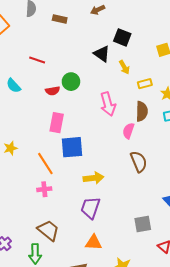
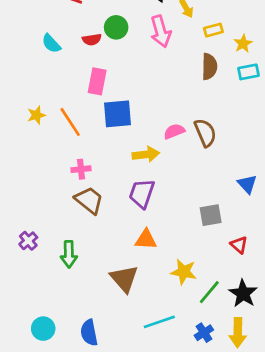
cyan semicircle: (14, 86) -> (51, 44), moved
pink arrow: (108, 104) -> (161, 31), moved
pink semicircle: (128, 131) -> (174, 131), moved, turned 49
orange line: (45, 164) -> (70, 122), moved
brown trapezoid: (48, 230) -> (89, 200), moved

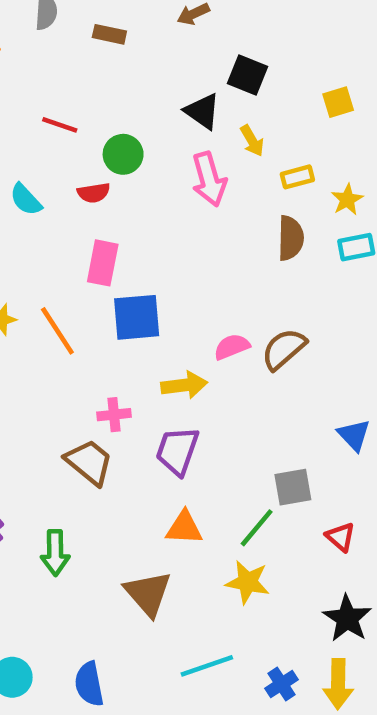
green circle: (116, 27) -> (123, 154), moved
brown semicircle: (205, 133) -> (284, 349), turned -108
pink cross: (81, 169) -> (114, 415), moved
green line: (209, 292) -> (257, 528), moved

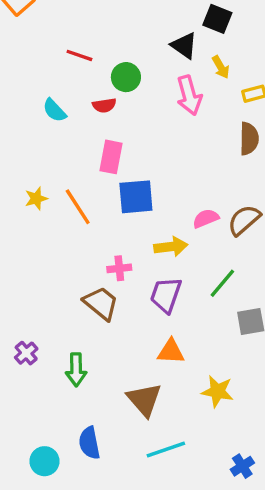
green line: (257, 528) -> (222, 283), moved
cyan line: (207, 666) -> (166, 450), moved
blue semicircle: (89, 684) -> (89, 443), moved

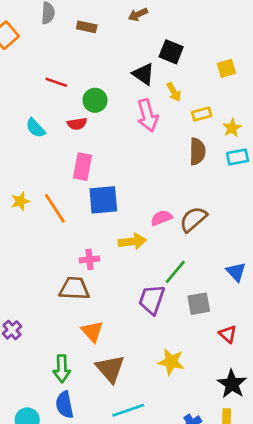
purple trapezoid: (166, 295) -> (152, 300), moved
brown trapezoid: (101, 303) -> (74, 288), turned -36
orange triangle: (171, 351) -> (92, 331), moved, turned 45
green arrow: (76, 370) -> (62, 369), moved

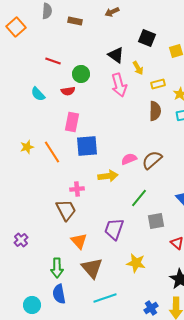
black square: (171, 52) -> (147, 38), moved
brown trapezoid: (74, 288) -> (66, 210), turned 60
purple trapezoid: (152, 300) -> (114, 229), moved

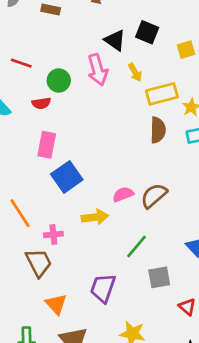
black triangle: (116, 55) -> (115, 40), moved
yellow rectangle: (158, 84) -> (162, 94), size x1.6
pink arrow: (119, 85) -> (98, 70), moved
blue square: (87, 146) -> (67, 177), turned -30
orange line: (52, 152) -> (20, 213), moved

